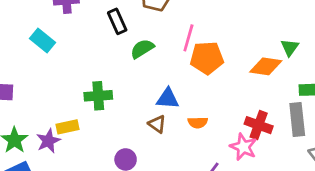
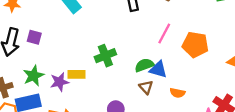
pink line: (188, 38) -> (164, 34), moved
green semicircle: (142, 49) -> (144, 65), moved
green cross: (98, 96) -> (105, 56), turned -30

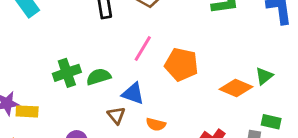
green semicircle: (144, 65) -> (99, 77), moved
yellow rectangle: (77, 74) -> (27, 111), moved

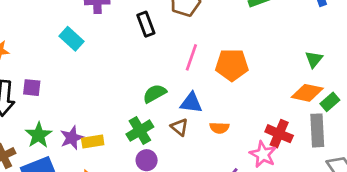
green cross: (67, 73) -> (140, 131), moved
orange diamond: (236, 88) -> (307, 93), moved
green rectangle: (271, 122) -> (330, 102), turned -42

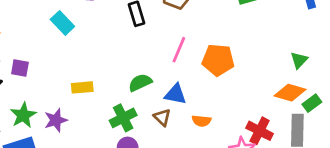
yellow rectangle: (93, 141) -> (82, 87), moved

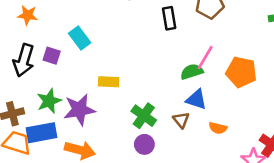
cyan rectangle: (62, 23) -> (80, 38), moved
green semicircle: (140, 83) -> (192, 72), moved
green cross: (123, 118) -> (144, 116), turned -35
purple star: (56, 120) -> (79, 110), size x1.4

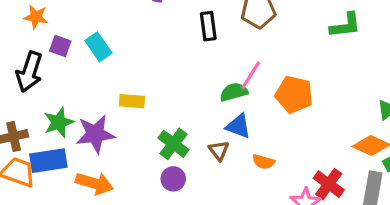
purple square: (52, 56) -> (60, 46), moved

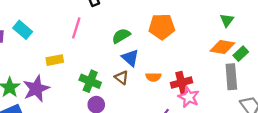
pink line: (251, 75) -> (76, 28), moved
blue triangle: (238, 126) -> (130, 58), turned 36
red cross: (329, 184) -> (182, 83), moved, turned -36

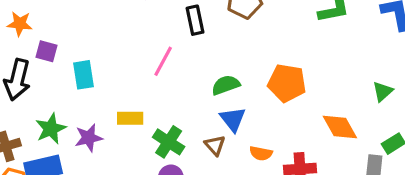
cyan rectangle: (23, 30) -> (83, 75), moved, turned 30
orange diamond: (222, 47) -> (340, 127), moved, turned 40
yellow rectangle: (55, 60) -> (130, 118), moved
purple star: (36, 89) -> (89, 138), size x0.7

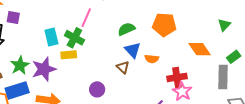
cyan rectangle: (83, 75) -> (51, 37), moved
purple star: (89, 138) -> (44, 69), size x1.4
green cross: (169, 142) -> (74, 38), moved
orange semicircle: (261, 153) -> (152, 59), moved

